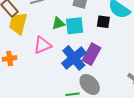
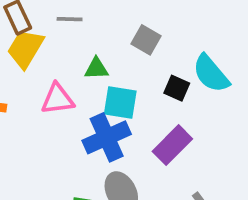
cyan square: (75, 26) -> (120, 102), moved
purple rectangle: (92, 54) -> (172, 145), moved

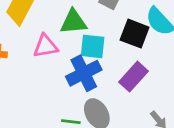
green triangle: (96, 69) -> (73, 22), size x1.5
black square: (177, 88) -> (135, 34), size x1.5

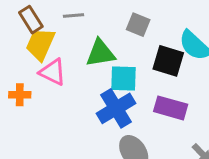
pink triangle: (45, 46) -> (53, 72), moved, turned 40
purple rectangle: (133, 77) -> (171, 108), turned 68

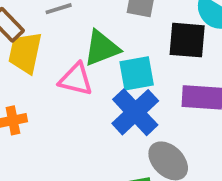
pink triangle: (53, 72) -> (76, 79), moved

